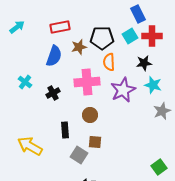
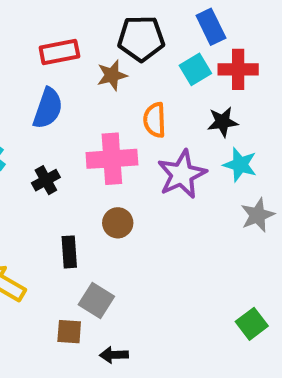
black pentagon: (102, 38) -> (141, 38), moved
brown star: (79, 47) -> (112, 75), moved
brown square: (95, 142) -> (69, 332), moved

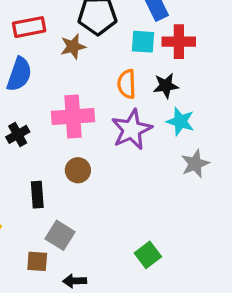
cyan square: (195, 69) -> (143, 42), turned 35
orange semicircle: (155, 120) -> (127, 84), moved
green square: (252, 324) -> (148, 255), moved

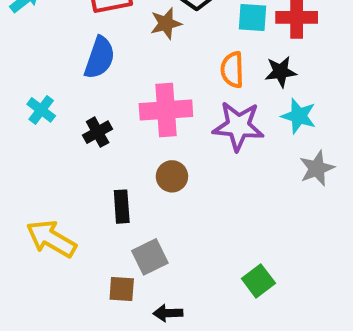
purple star: (132, 130) -> (238, 126), turned 30
gray square: (60, 235) -> (150, 257), turned 32

